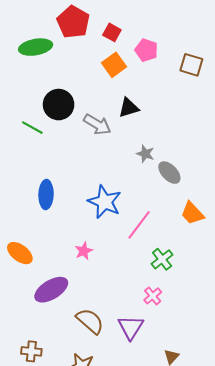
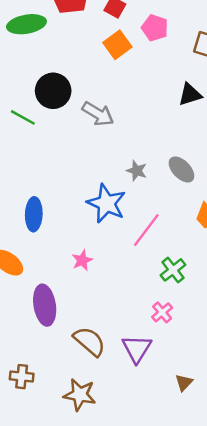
black triangle: (129, 108) -> (190, 94), moved
gray star: (145, 154) -> (137, 171), moved
blue ellipse: (46, 195) -> (34, 214), moved
purple ellipse: (51, 290) -> (45, 305), turned -68

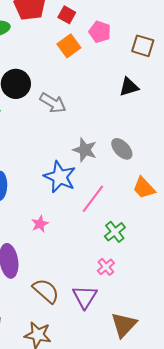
gray star: (137, 171) -> (85, 150), size x1.4
brown triangle: (184, 383) -> (124, 325), size x1.8

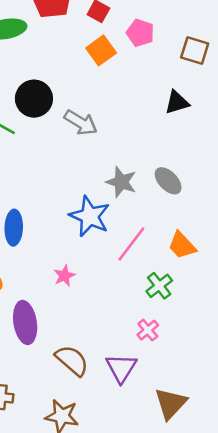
orange trapezoid: (144, 188) -> (182, 245), moved

